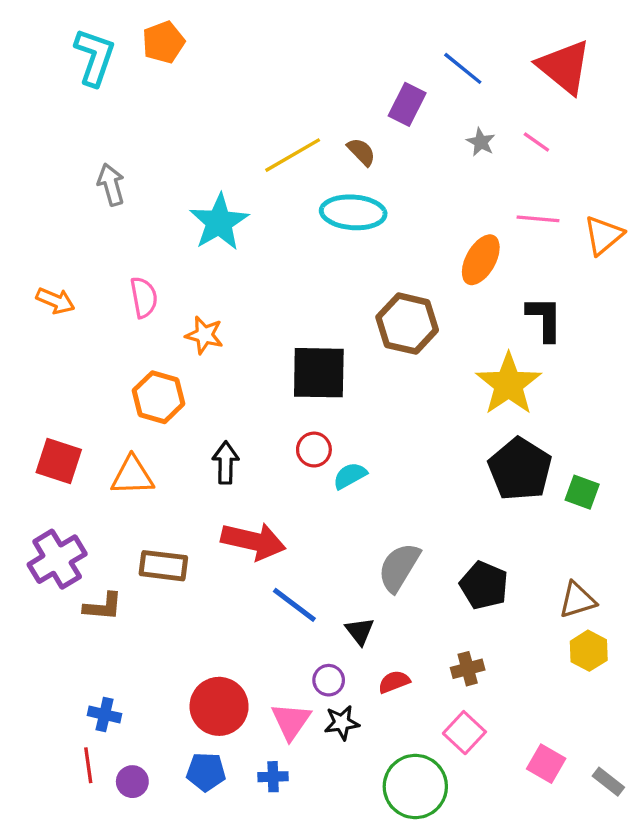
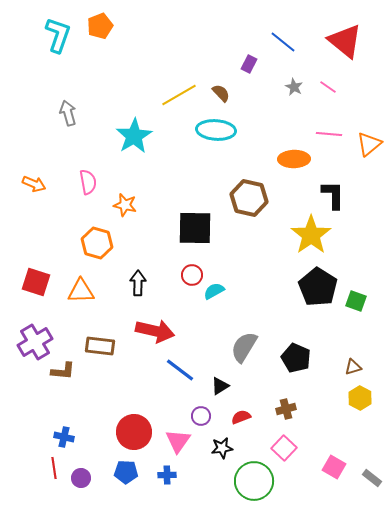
purple rectangle: (407, 104) -> (249, 64), size x0.7
orange ellipse: (481, 260) -> (294, 159), turned 60
brown triangle: (577, 600) -> (353, 367), size x0.7
black triangle: (360, 631) -> (220, 386), turned 36
black star: (342, 723) -> (222, 448), moved

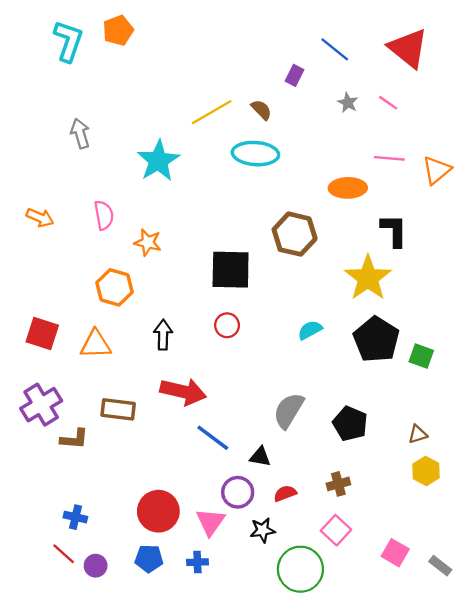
cyan semicircle: (214, 291) -> (310, 330), moved
black triangle: (220, 386) -> (260, 457), turned 42
purple circle: (201, 416) -> (238, 492), size x1.4
red line: (54, 468) -> (64, 554), turned -40

